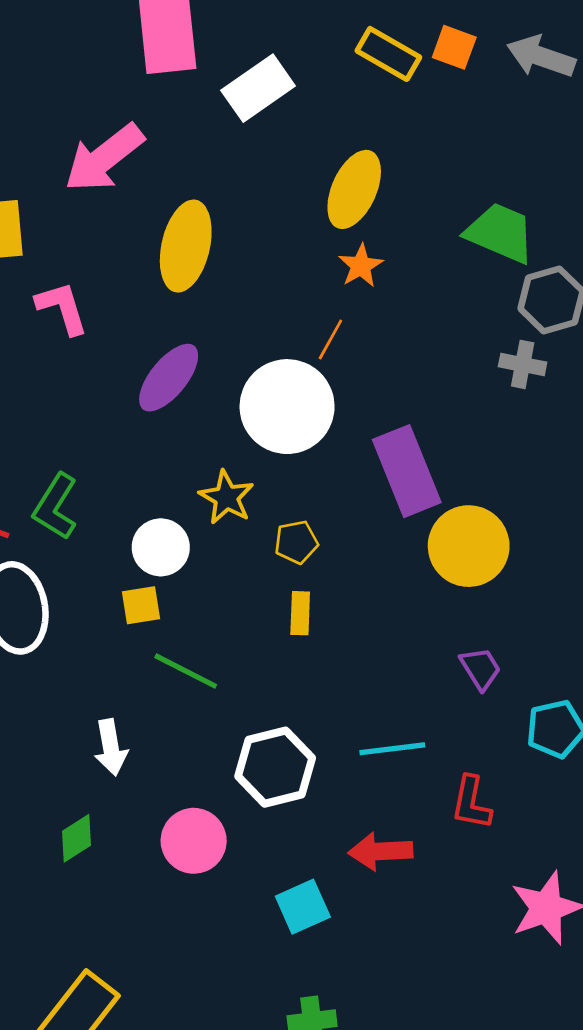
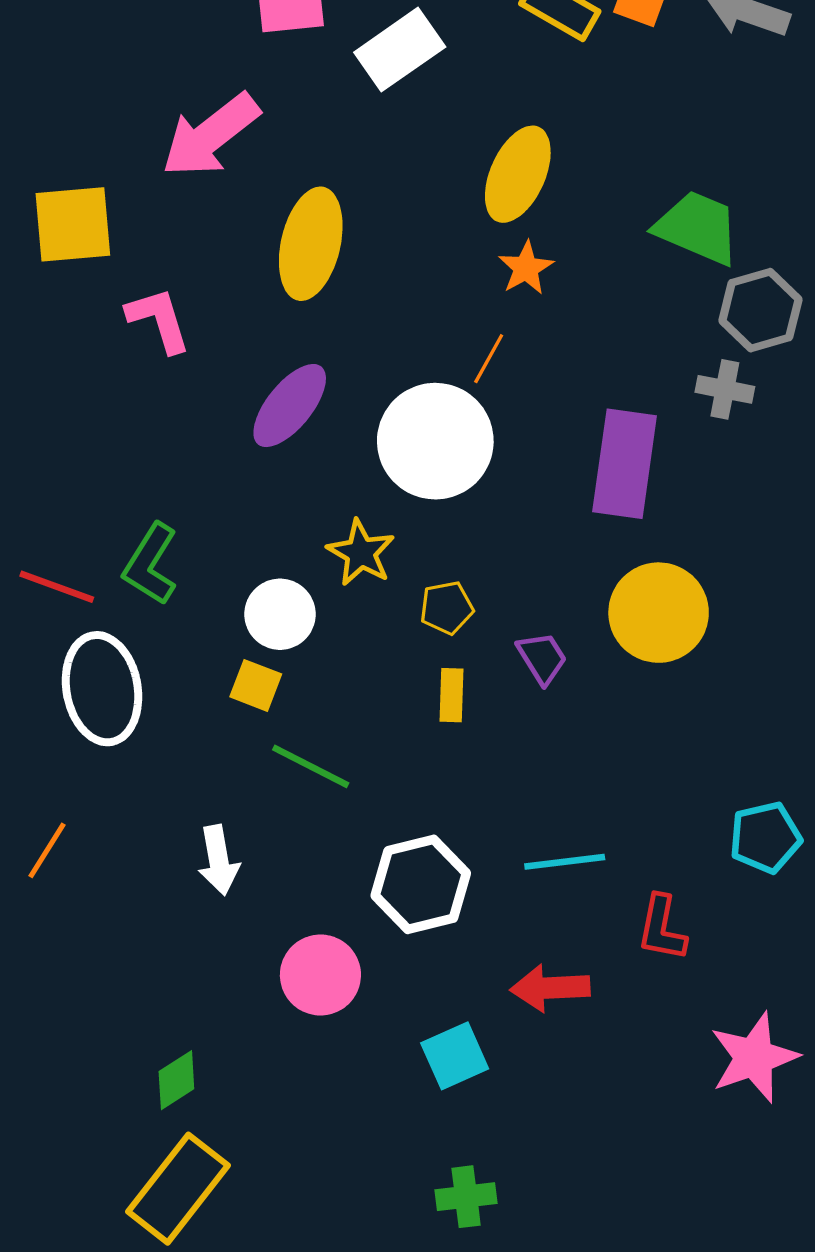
purple rectangle: (407, 471) -> (625, 464), moved, turned 30
yellow square: (141, 605) -> (256, 685), turned 30
purple trapezoid: (480, 668) -> (542, 658), moved
green diamond: (77, 838) -> (176, 1080), moved

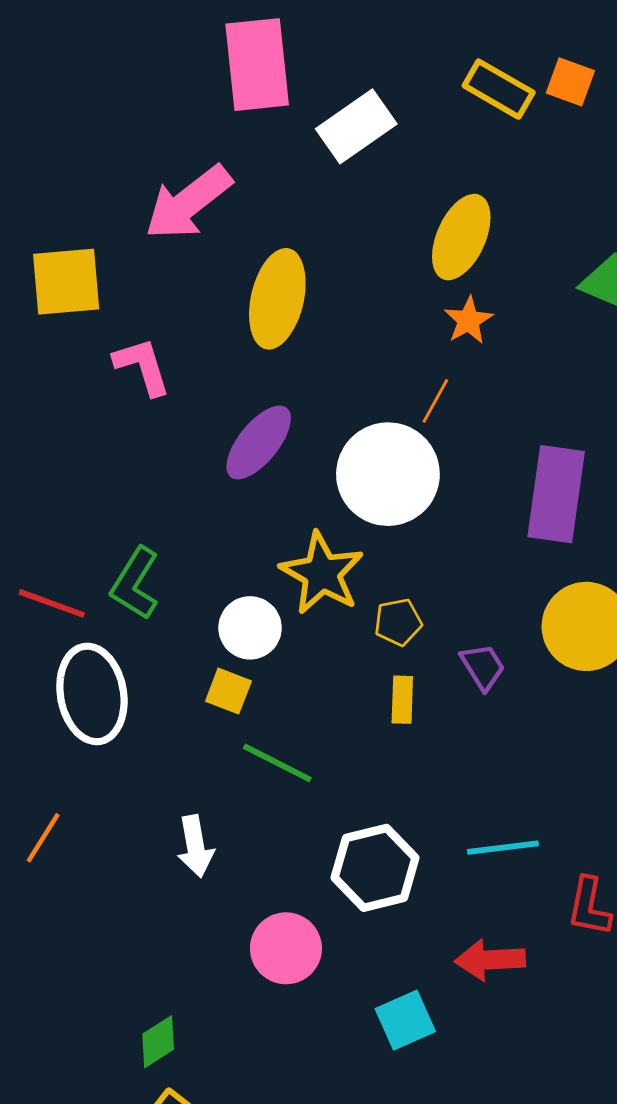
yellow star: (361, 553) -> (322, 573), size x1.4

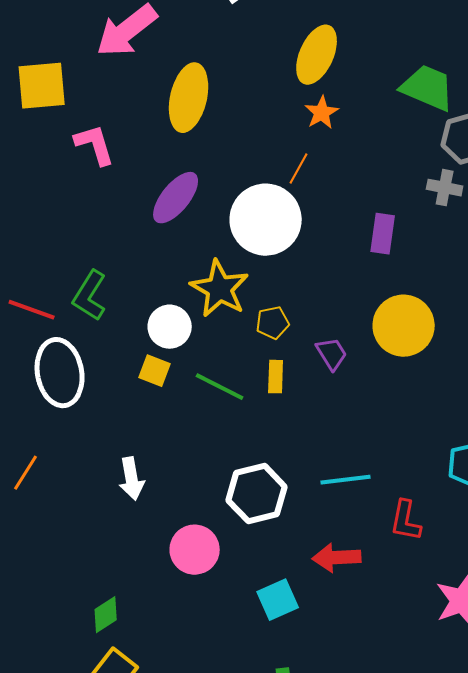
purple rectangle: (556, 494) -> (383, 234), size x0.6
green line: (277, 763) -> (220, 387), moved

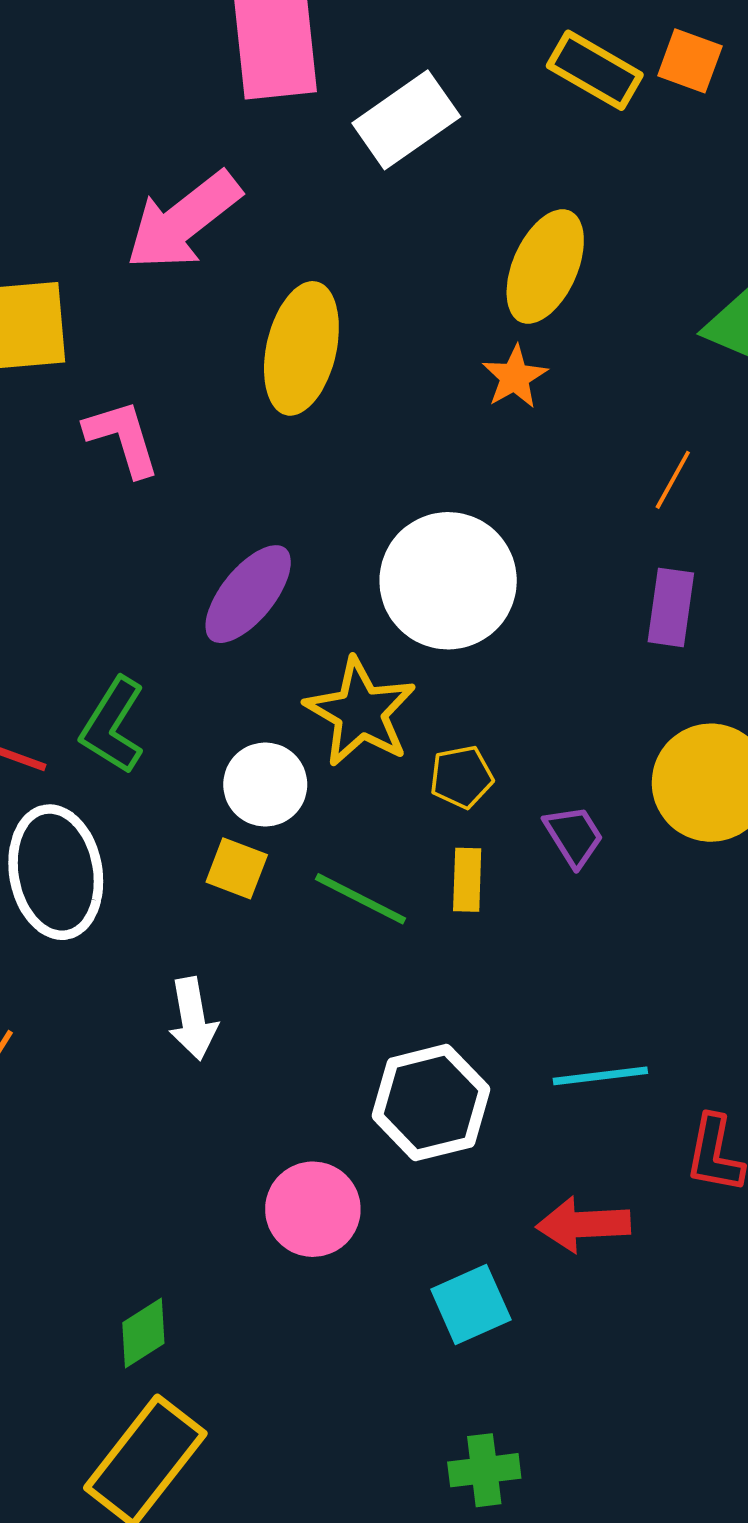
orange star: (322, 113) -> (515, 377), moved
orange line: (299, 169) -> (673, 480), moved
purple ellipse: (176, 198) -> (248, 594), moved
white arrow: (132, 479) -> (193, 1019), moved

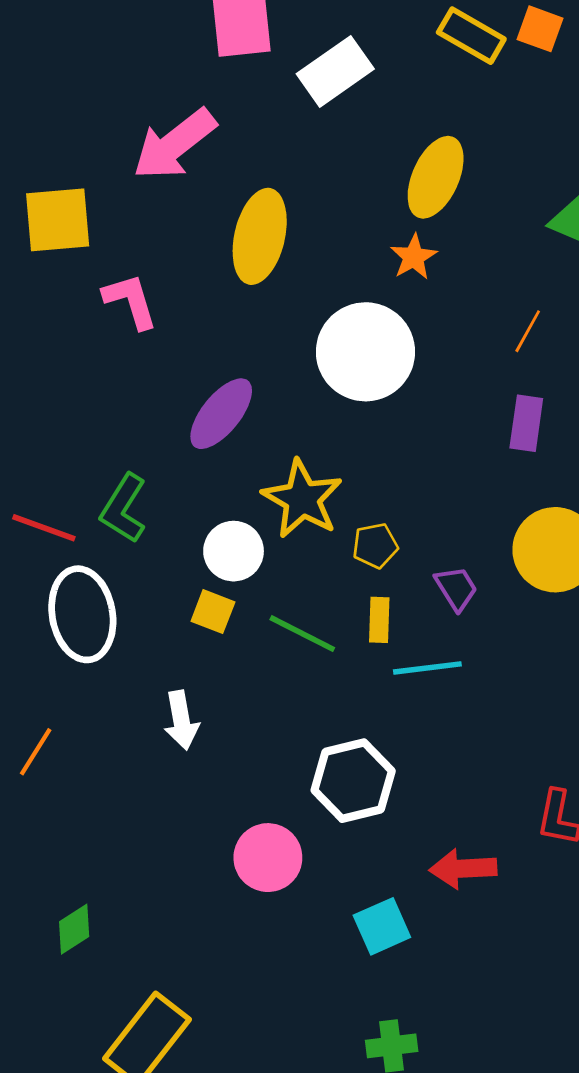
white circle: (448, 581) -> (365, 352), moved
cyan line: (600, 1076) -> (427, 668), moved
green diamond: (143, 1333) -> (74, 929), moved

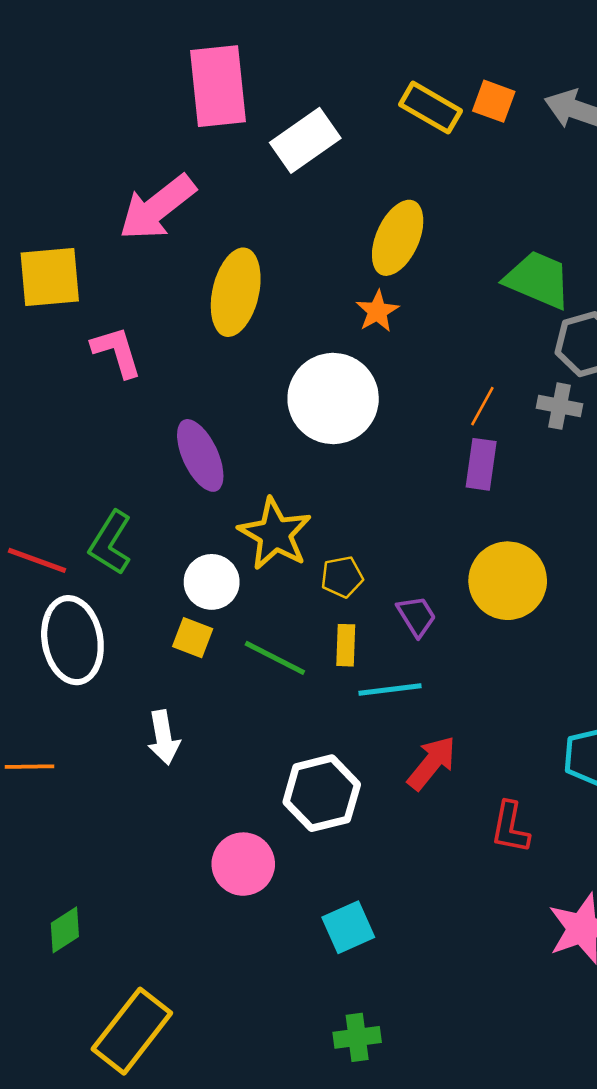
orange line: (528, 331) -> (482, 406), moved
purple ellipse: (221, 414) -> (200, 455), turned -64
orange line: (36, 752) -> (29, 767), turned 57
red arrow: (463, 869) -> (432, 763), moved, turned 132

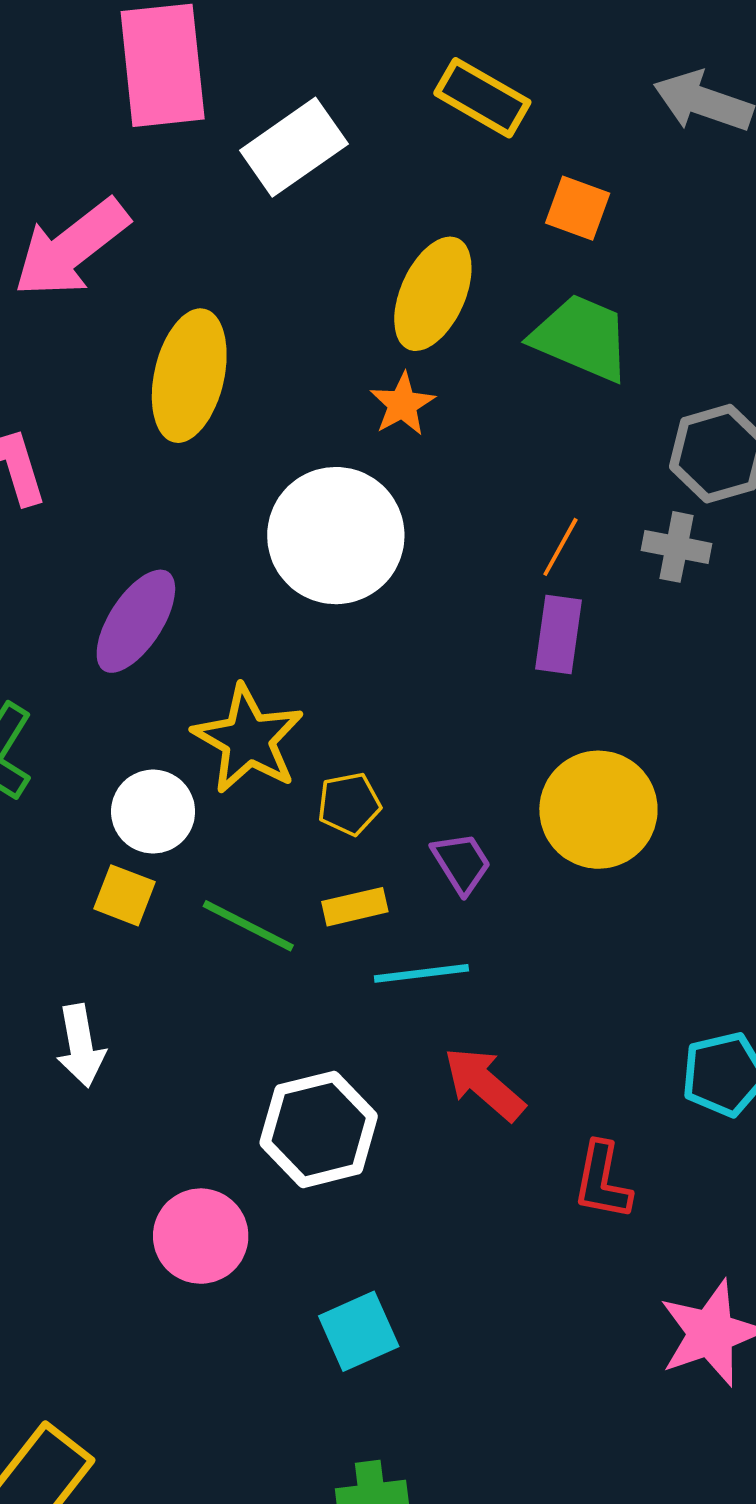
orange square: (494, 101) -> (578, 208), moved
green trapezoid: (538, 280) -> (581, 338), moved
purple ellipse: (200, 455) -> (136, 621), turned 58
yellow rectangle: (346, 645) -> (355, 907), turned 75
red arrow: (432, 763) -> (484, 1084), turned -88

